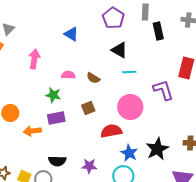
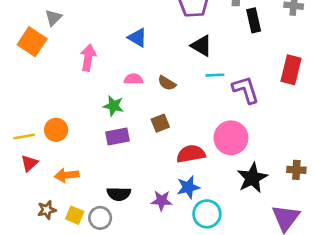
blue triangle: (71, 34) -> (137, 38), moved
purple L-shape: (163, 90) -> (246, 90), moved
pink circle: (130, 107) -> (231, 138), moved
orange arrow: (32, 131) -> (67, 175), moved
blue star: (129, 153) -> (188, 187), moved, turned 30

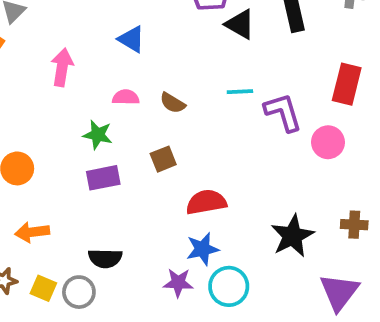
black triangle: (202, 46) -> (240, 24), moved
pink circle: (231, 138) -> (328, 142), moved, size x0.7
purple star: (162, 201) -> (178, 283), moved

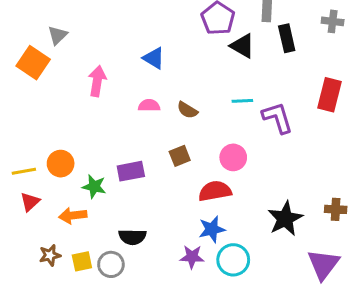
green star: (98, 135) -> (94, 186), moved
pink circle: (328, 142) -> (233, 157), moved
yellow square: (43, 288) -> (82, 261), turned -35

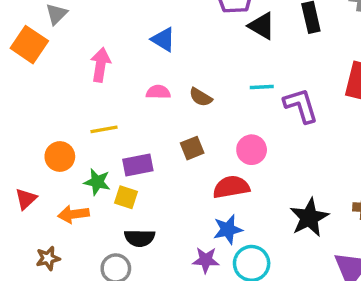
yellow line: (24, 171) -> (104, 129), moved
yellow square: (82, 261) -> (126, 197), moved, turned 30

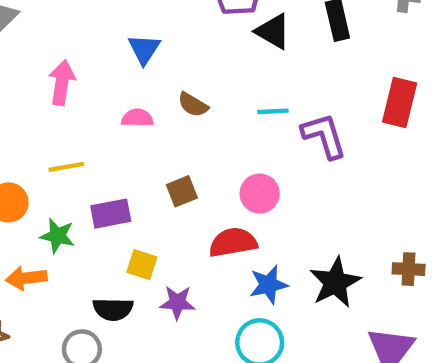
blue triangle: (163, 39) -> (144, 49), turned 32
brown semicircle: (201, 97) -> (193, 105), moved
yellow square: (126, 197) -> (142, 265), moved
blue star: (228, 229) -> (269, 285), moved
purple star: (206, 260) -> (177, 302), moved

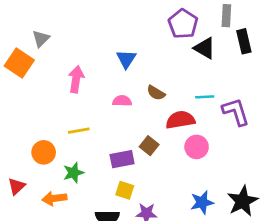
brown square: (182, 191) -> (149, 146), turned -30
purple rectangle: (111, 214) -> (122, 159), moved
green star: (57, 236) -> (73, 173), turned -30
red semicircle: (233, 242) -> (180, 120), moved

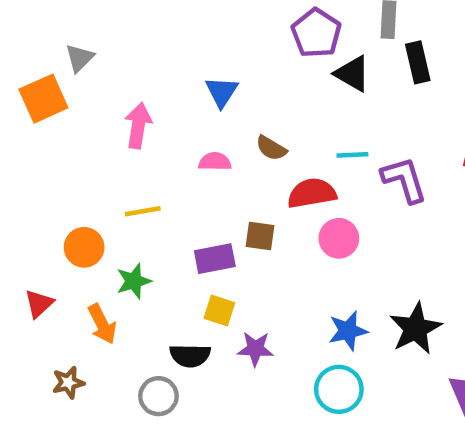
orange square: (19, 63) -> (43, 99), turned 32
brown square: (149, 146) -> (260, 236), turned -30
orange arrow: (54, 198) -> (102, 324), turned -110

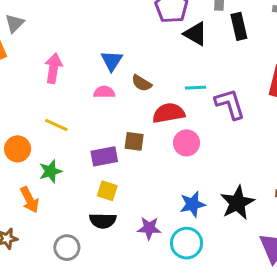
blue triangle: (222, 92) -> (112, 61), moved
yellow line: (143, 211) -> (56, 125), turned 35
purple star: (255, 349) -> (149, 228), moved
black semicircle: (190, 356) -> (103, 221), moved

